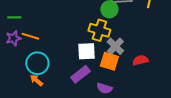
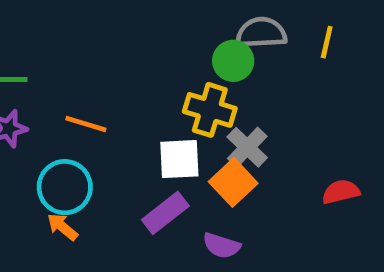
orange line: (30, 36) -> (86, 124), moved
red semicircle: (140, 60) -> (341, 192), moved
orange square: (109, 61) -> (233, 182), turned 30

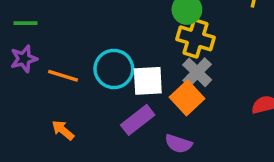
yellow cross: (210, 110) -> (195, 38), moved
orange line: (86, 124) -> (63, 76), moved
cyan circle: (65, 187) -> (114, 69), moved

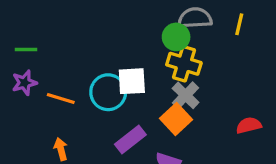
white square: (148, 81) -> (132, 81), moved
orange arrow: (63, 130) -> (61, 149), turned 35

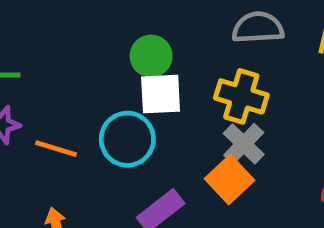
green circle: (176, 37) -> (151, 56), moved
white square: (132, 81) -> (161, 94), moved

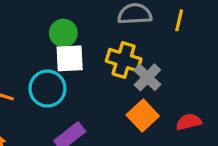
gray cross: (244, 144) -> (147, 77), moved
orange square: (229, 180) -> (143, 116), moved

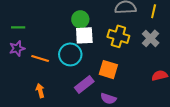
gray cross: (147, 77) -> (151, 38), moved
orange square: (143, 116) -> (108, 70), moved, turned -30

